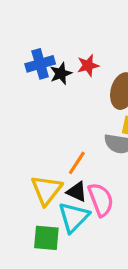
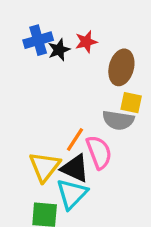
black triangle: (77, 192) -> (75, 168), size x1.4
pink semicircle: (101, 200) -> (99, 152), moved

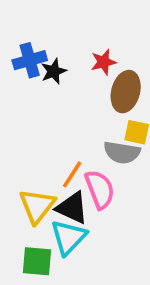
red star: (86, 42) -> (103, 62), moved

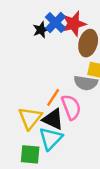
blue cross: (30, 60) -> (55, 23), moved, turned -30
red star: (103, 62) -> (74, 24), size x1.5

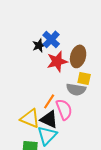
red star: (74, 24) -> (57, 61), moved
yellow triangle: (30, 118) -> (30, 118), turned -45

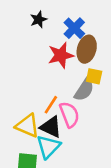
blue cross: (51, 39) -> (74, 28), moved
black star: (39, 45) -> (39, 20), moved
gray semicircle: (76, 89) -> (84, 90), turned -66

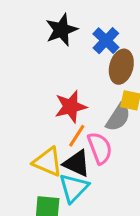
black star: (39, 20) -> (61, 30), size x1.5
red star: (61, 55) -> (71, 107), moved

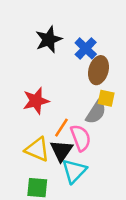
red star: (71, 107) -> (36, 101), moved
black triangle: (77, 163) -> (61, 151), turned 40
cyan triangle: (74, 188) -> (74, 171), moved

